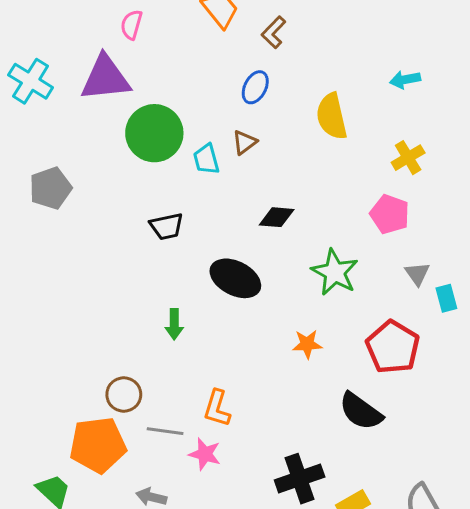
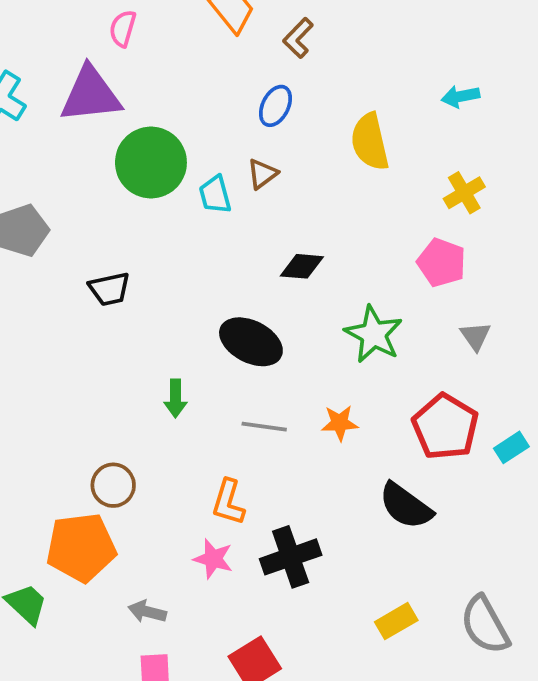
black trapezoid: (167, 226) -> (109, 289), moved
cyan rectangle: (446, 298) -> (511, 447), moved, turned 72
gray line: (165, 431) -> (264, 427), moved
black cross: (300, 479) -> (291, 557), moved

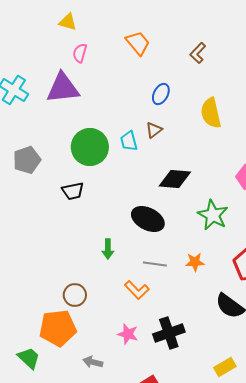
brown L-shape: (298, 38) -> (198, 53), moved
green circle: (151, 163) -> (90, 147), moved
black diamond: (302, 266) -> (175, 179), size x1.4
orange L-shape: (228, 502) -> (137, 290), moved, turned -60

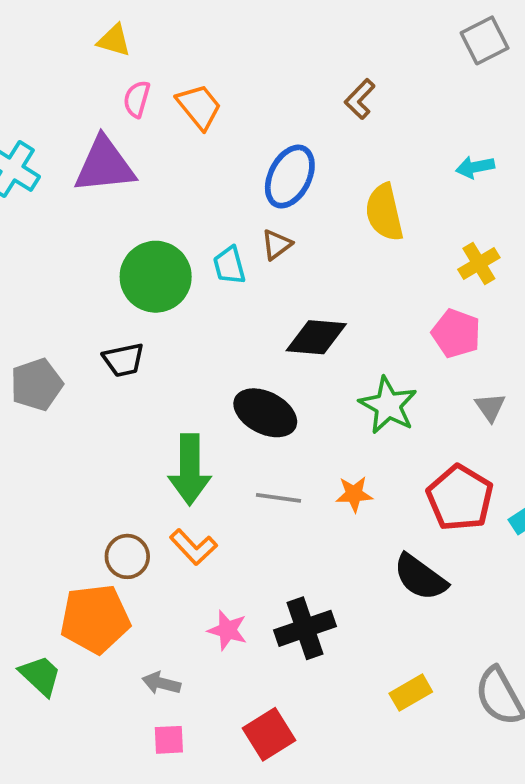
orange trapezoid: (138, 43) -> (199, 107), moved
blue ellipse: (161, 94) -> (290, 177), size x1.5
gray pentagon: (27, 160) -> (37, 384), moved
green arrow: (108, 249) -> (190, 470), size x1.8
orange L-shape: (137, 290) -> (193, 547), moved

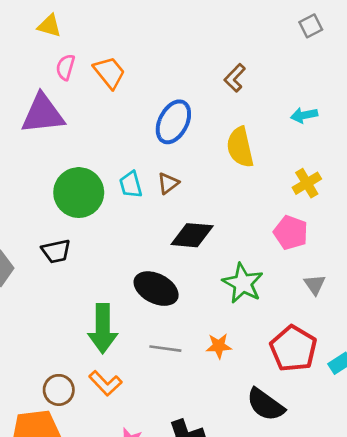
gray square: (485, 40) -> (311, 26), size x0.7
brown L-shape: (360, 99) -> (235, 78), moved
brown triangle: (277, 245) -> (168, 183), moved

